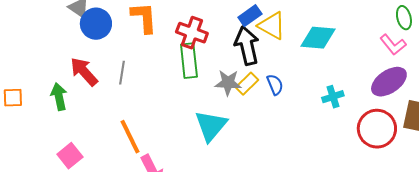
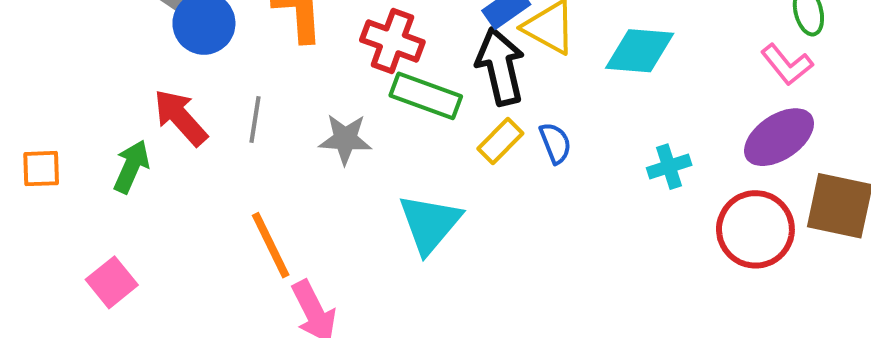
green rectangle: (189, 61) -> (426, 96), moved, turned -64
gray star: (228, 83) -> (345, 139), moved
green arrow: (59, 97) -> (131, 167), turned 36
pink square: (70, 156) -> (112, 282), moved

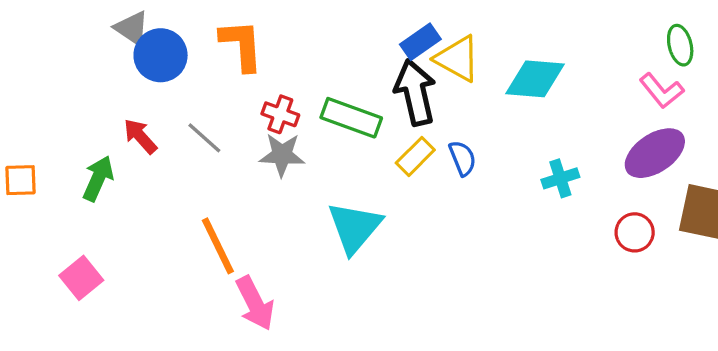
red cross: (392, 41) -> (280, 114), moved, size x0.7
red arrow: (180, 118) -> (140, 136), size x0.7
gray line: (255, 119) -> (204, 138), turned -57
red circle: (755, 229) -> (635, 232), size x0.6

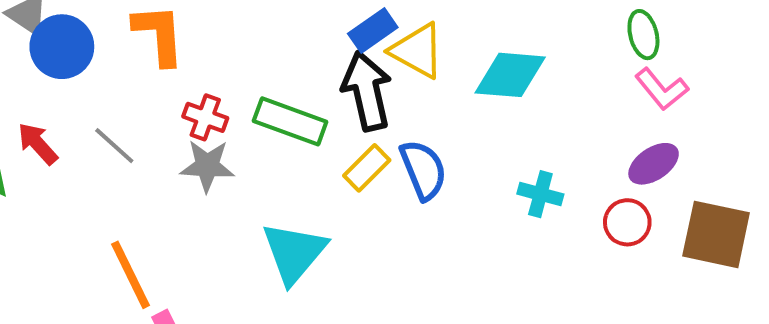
green ellipse: (680, 45) -> (643, 35), moved
purple ellipse: (655, 153) -> (654, 164), size x0.7
blue semicircle: (463, 158) -> (423, 170), size x1.4
cyan cross: (560, 178) -> (540, 194), turned 33
red circle: (635, 232) -> (627, 222), moved

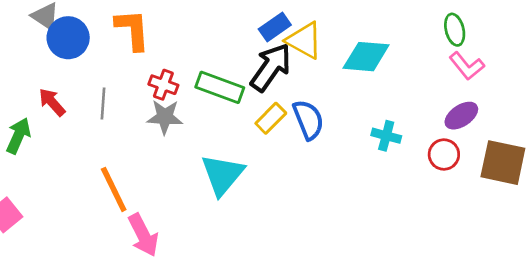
black arrow: (367, 91) -> (271, 67), turned 48
gray line: (114, 146) -> (103, 103), turned 52

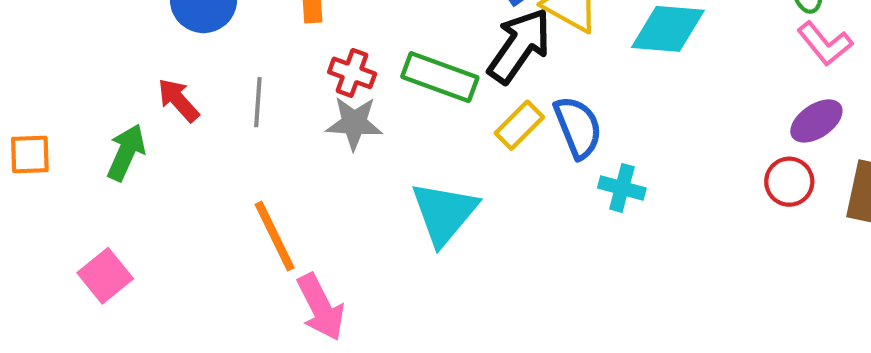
cyan cross: (386, 136) -> (622, 188), moved

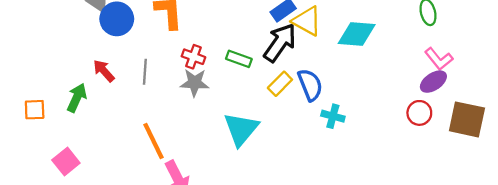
pink L-shape: (825, 44) -> (439, 59), moved
green rectangle: (440, 77) -> (239, 59), size x0.7
orange square: (30, 154) -> (35, 110), moved

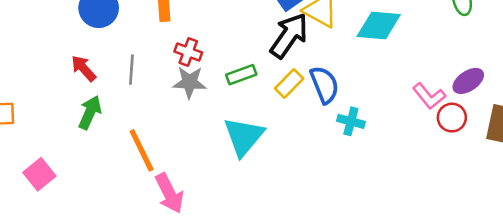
green rectangle: (239, 59) -> (241, 75), moved, turned -40
pink L-shape: (439, 59) -> (429, 96), moved
green arrow: (77, 98) -> (90, 112), moved

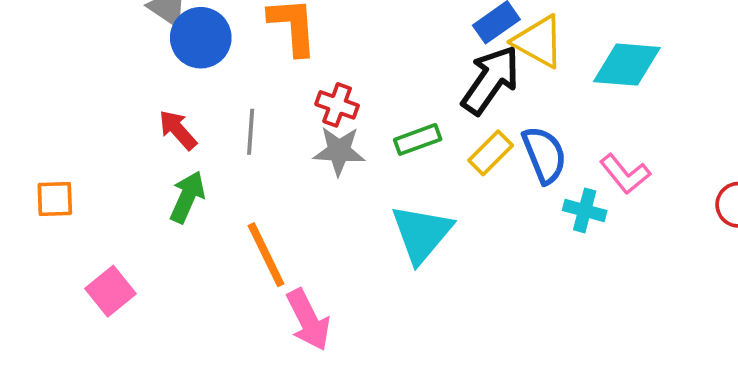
pink L-shape: (429, 96) -> (625, 174), moved

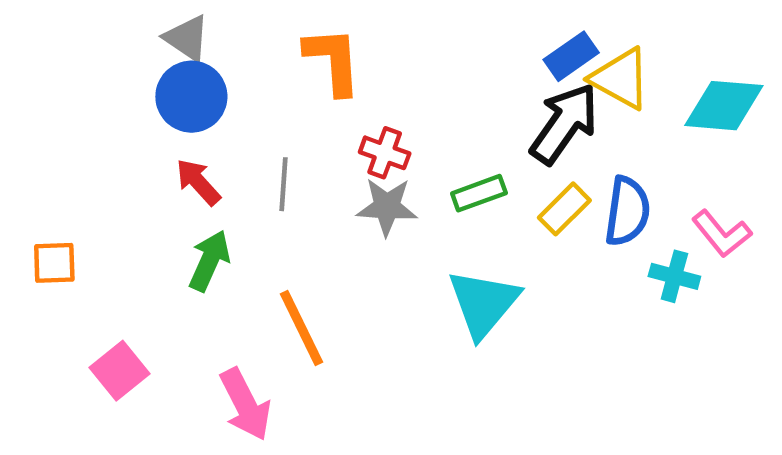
blue circle: (201, 38) -> (191, 97), moved
blue semicircle: (544, 155) -> (627, 211), turned 30
pink arrow: (308, 320) -> (245, 404), moved

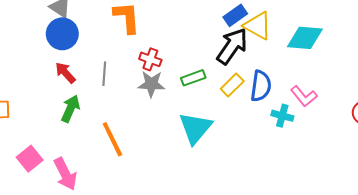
pink arrow: (245, 404) -> (65, 174), moved

